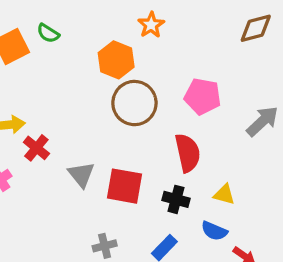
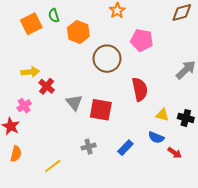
green semicircle: (48, 33) -> (54, 16), turned 40
orange hexagon: (116, 60) -> (78, 32), moved
pink pentagon: (203, 96) -> (142, 40), moved
black cross: (176, 199) -> (186, 118), moved

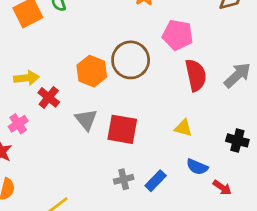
orange hexagon: (78, 32) -> (92, 71), moved
red semicircle: (140, 89) -> (196, 75), moved
yellow triangle: (162, 115) -> (183, 128), moved
gray cross: (89, 147) -> (124, 179), moved

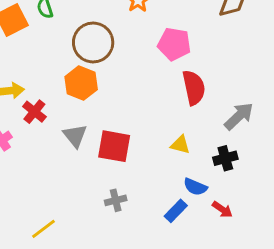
brown circle: (131, 60) -> (93, 43), moved
gray arrow: (237, 75) -> (239, 116), moved
black cross: (237, 140) -> (225, 158), moved, turned -30
blue rectangle: (156, 181) -> (176, 211), moved

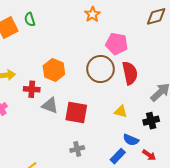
brown circle: (93, 43) -> (101, 69), moved
red cross: (34, 112) -> (32, 89), moved, turned -35
gray triangle: (75, 136) -> (50, 105), turned -30

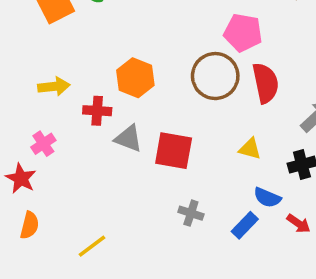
gray cross: (77, 149) -> (191, 213), moved, turned 32

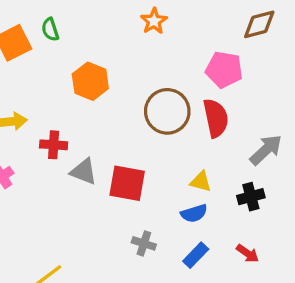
pink pentagon: (243, 33) -> (224, 70), moved
orange hexagon: (135, 78) -> (90, 81), moved
blue semicircle: (267, 198) -> (194, 213), moved, turned -40

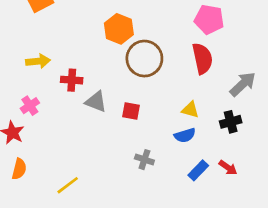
orange hexagon: (90, 81) -> (119, 29), moved
brown circle: (167, 111) -> (144, 59), moved
red square: (127, 183) -> (131, 111), size x0.6
blue rectangle: (196, 255) -> (198, 170), moved

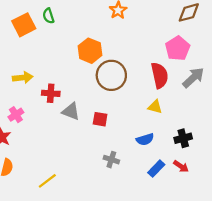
pink pentagon: (209, 19) -> (178, 48), moved, turned 30
gray arrow: (243, 84) -> (193, 78), moved
yellow triangle: (190, 110) -> (155, 107), moved
black cross: (231, 122) -> (183, 138), moved

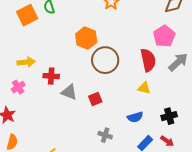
pink cross: (16, 115) -> (18, 87), moved
red square: (100, 119) -> (95, 99), turned -32

